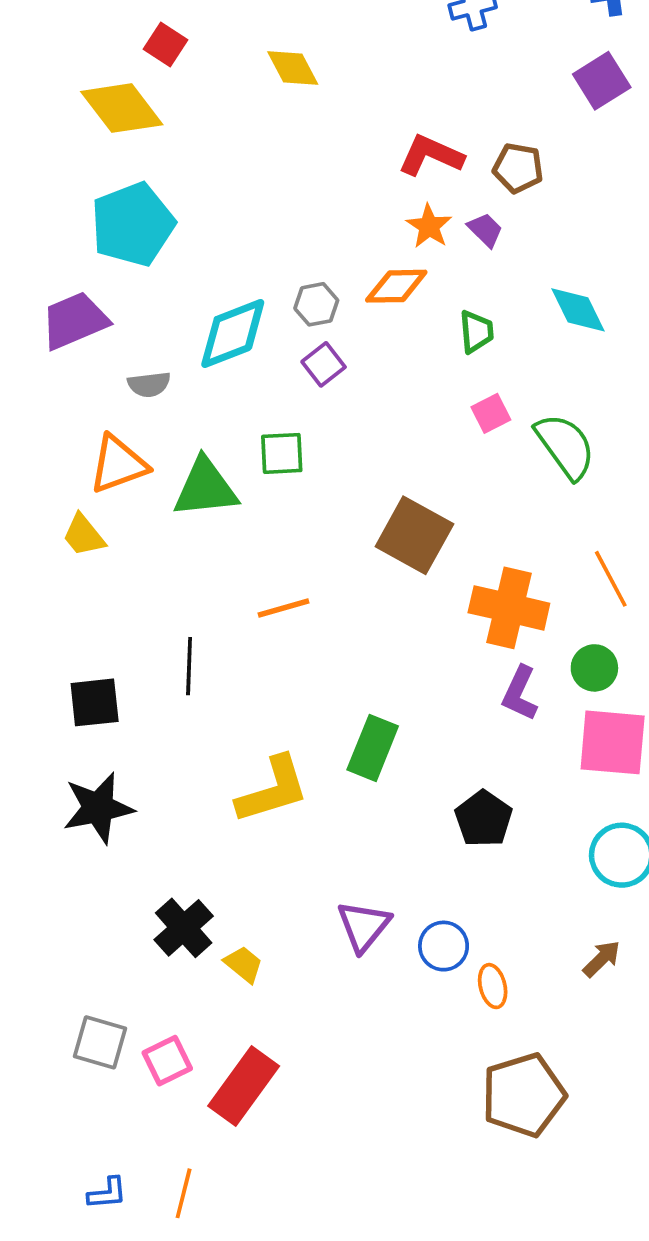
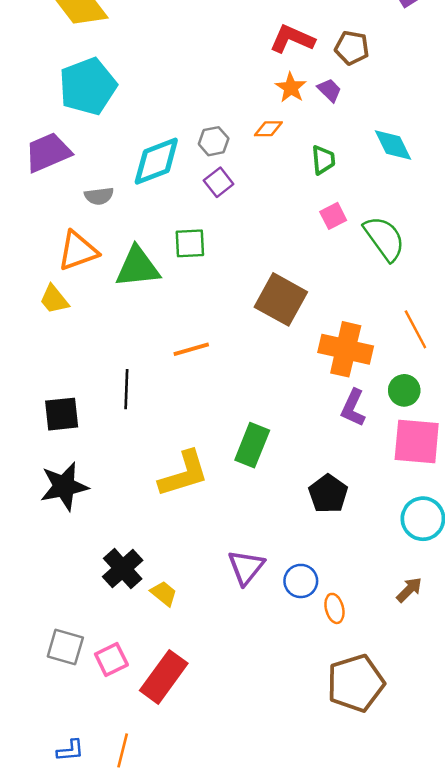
orange diamond: (396, 286) -> (268, 129), size x0.7

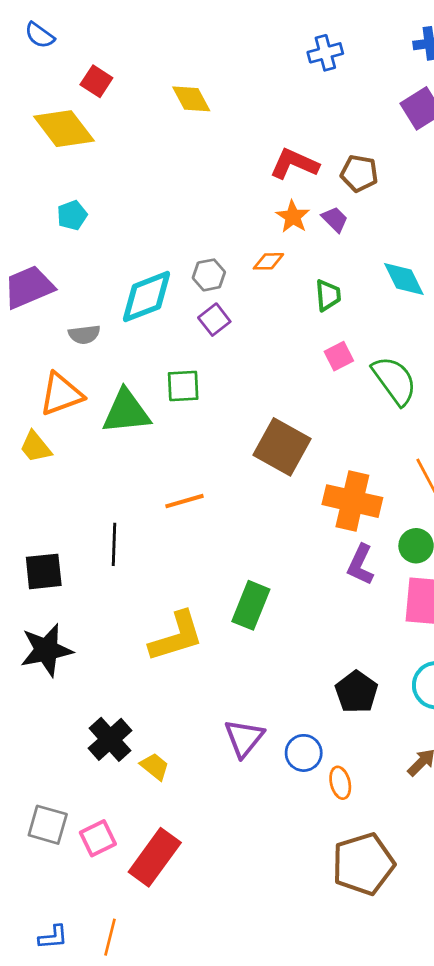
cyan pentagon: (88, 86) -> (72, 215), size x0.5
black pentagon: (328, 494) -> (356, 692), moved

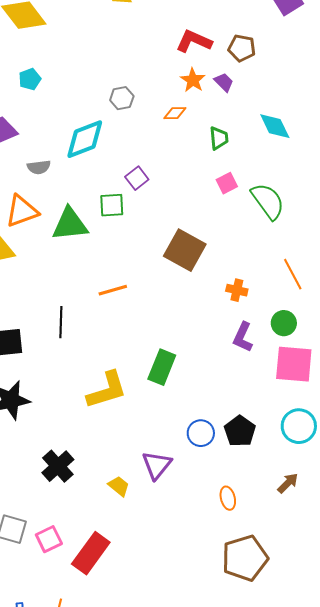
gray hexagon: (209, 275) -> (122, 98), moved
purple square: (214, 320) -> (137, 178), moved
orange cross: (352, 501) -> (237, 290), size x0.5
blue circle: (304, 753) -> (201, 433), moved
yellow trapezoid: (155, 766) -> (119, 486), moved

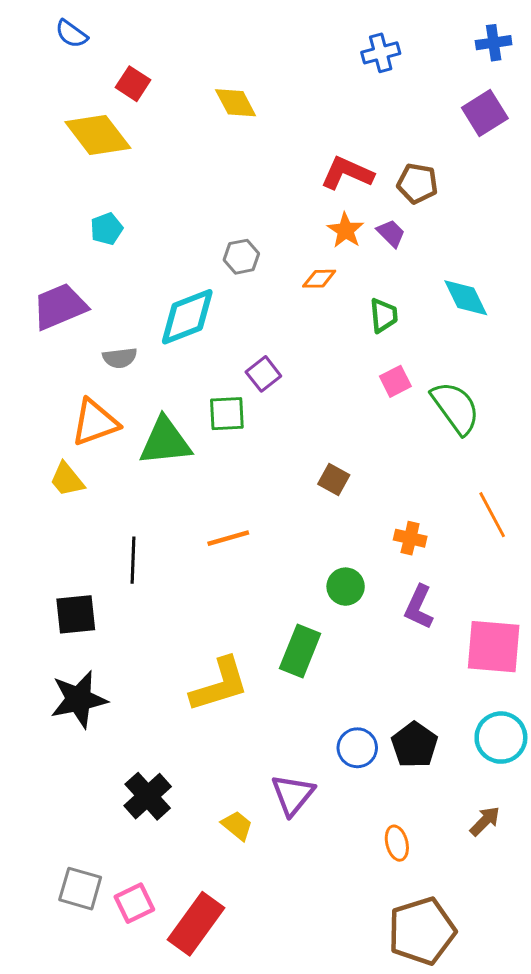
brown square: (185, 250) -> (334, 480), size x0.5
black line: (61, 322) -> (133, 560), moved
green circle: (284, 323) -> (346, 587), moved

